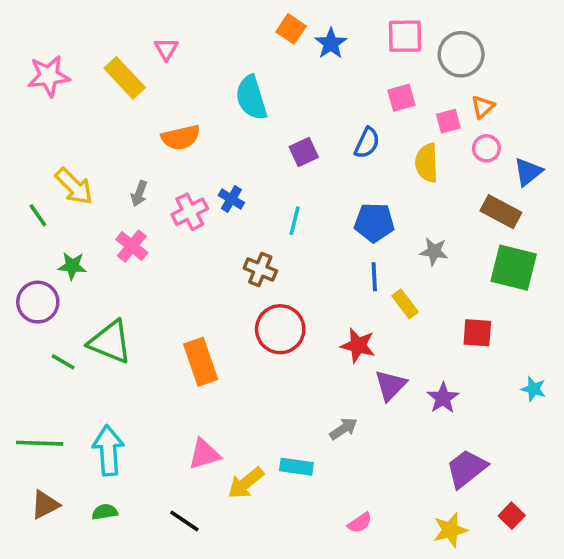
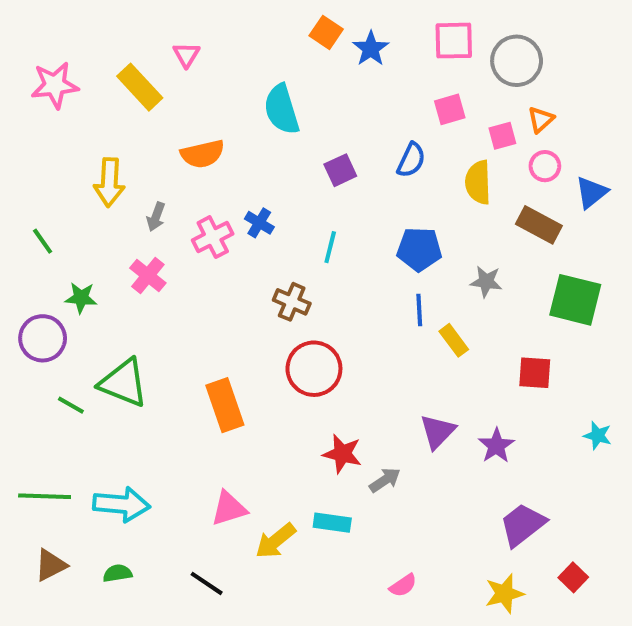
yellow arrow: (74, 186) -> (109, 182), moved, turned 48
brown rectangle: (501, 212) -> (539, 225), moved
red star: (358, 346) -> (342, 454), moved
cyan arrow: (108, 450) -> (122, 504), turned 99

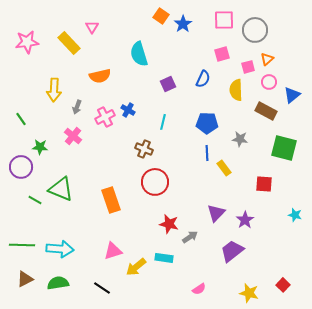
purple trapezoid: (523, 525) -> (232, 251), moved
green semicircle: (117, 573) -> (58, 283), size x1.5
yellow star: (504, 594) -> (249, 293), turned 30

